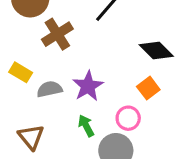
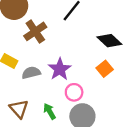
pink circle: (128, 118) -> (74, 92), moved
green arrow: (86, 126) -> (50, 111), moved

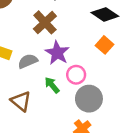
brown cross: (35, 31) -> (45, 22), moved
green arrow: (50, 111) -> (52, 85), moved

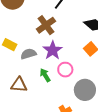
gray circle: (89, 99) -> (85, 90), moved
brown triangle: (21, 101) -> (19, 85), turned -42

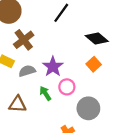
brown cross: (46, 25) -> (24, 40), moved

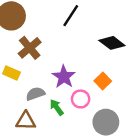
orange square: (94, 64) -> (103, 81), moved
gray semicircle: (27, 71) -> (35, 94), moved

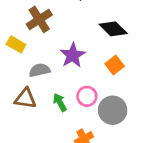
black diamond: (112, 43) -> (113, 29), moved
pink circle: (81, 99) -> (87, 96), moved
green arrow: (57, 107) -> (60, 102), moved

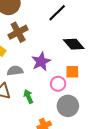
orange square: (115, 65) -> (72, 72), turned 32
pink circle: (87, 96) -> (58, 84), moved

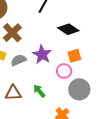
gray semicircle: (15, 71) -> (19, 60), moved

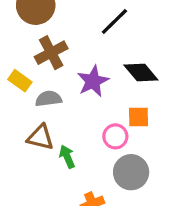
purple star: (42, 54) -> (93, 81), moved
brown triangle: (13, 93) -> (40, 137), moved

